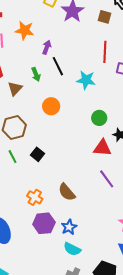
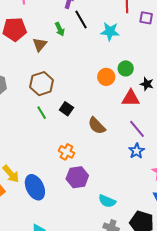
orange circle: (51, 106) -> (106, 77), moved
brown semicircle: (67, 192) -> (97, 126), moved
blue star: (69, 227) -> (137, 151), moved

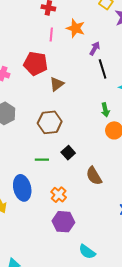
green arrow: (60, 29) -> (105, 110), moved
green line: (42, 113) -> (42, 160), moved, turned -72
blue ellipse: (35, 187) -> (22, 188), moved

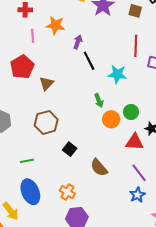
red pentagon: (36, 63) -> (22, 67), turned -30
green line: (42, 160) -> (27, 161), moved

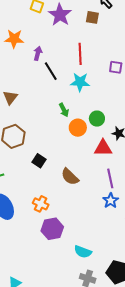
red line: (136, 46) -> (80, 54), moved
purple line: (139, 173) -> (110, 178), turned 30

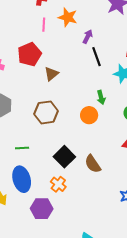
orange circle: (78, 128) -> (89, 115), moved
black square: (39, 161) -> (64, 157), moved, size x1.5
purple hexagon: (52, 229) -> (42, 209), moved

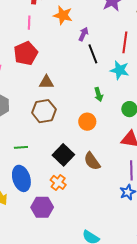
pink line: (44, 25) -> (29, 23), moved
brown triangle: (51, 74) -> (46, 82), moved, turned 42
orange circle: (89, 115) -> (87, 122), moved

